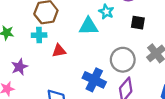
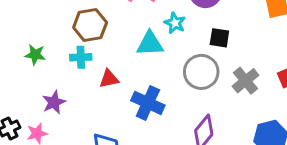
gray circle: (123, 60) -> (201, 72), moved
blue cross: (94, 80) -> (148, 103), moved

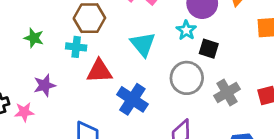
cyan star: (175, 23) -> (186, 30), moved
cyan triangle: (150, 44) -> (143, 44), turned 44
red triangle: (109, 79) -> (99, 71), size x1.4

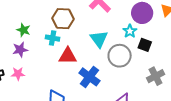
gray circle: (187, 78) -> (120, 56), moved
purple star: (44, 85) -> (20, 50), moved
pink star: (24, 112) -> (18, 74), moved

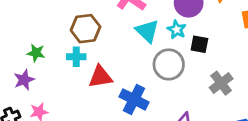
cyan triangle: (99, 39) -> (147, 31), moved
purple star: (20, 50) -> (24, 80), moved

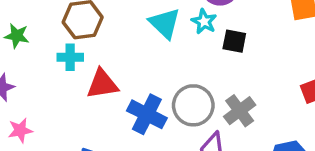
green star: (36, 53) -> (17, 36), moved
gray circle: (169, 64) -> (193, 105), moved
gray cross: (221, 83) -> (240, 111), moved

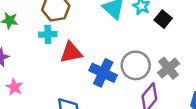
black square: (234, 41) -> (163, 19), turned 30
pink star: (20, 130) -> (14, 87), turned -30

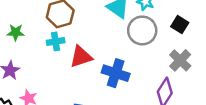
black square: (163, 19) -> (180, 25), moved
gray circle: (136, 65) -> (142, 30), moved

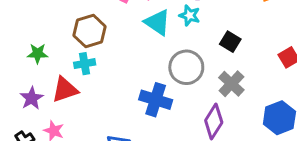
gray circle: (142, 30) -> (186, 67), moved
red triangle: (81, 57) -> (65, 90), moved

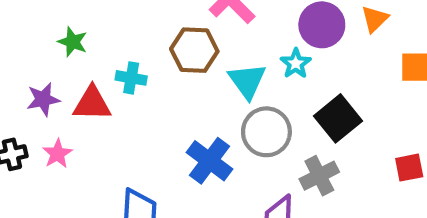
cyan triangle: (158, 22) -> (247, 81), moved
brown hexagon: (90, 31) -> (194, 50), moved
black square: (230, 42) -> (338, 118), size x1.5

